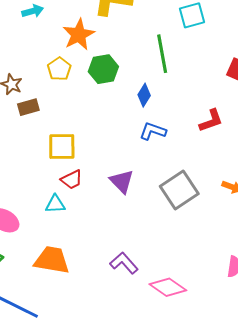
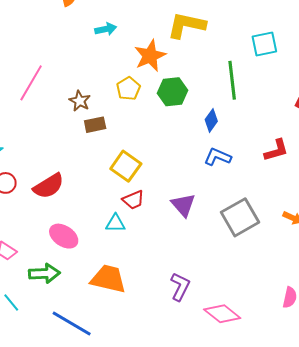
yellow square: (62, 146) -> (126, 166), turned 32
purple L-shape: (124, 263) -> (180, 287), turned 64

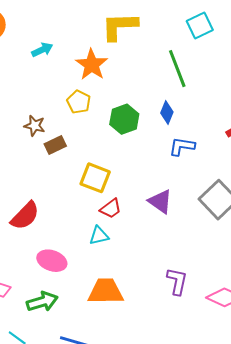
green hexagon: (172, 92) -> (124, 119), moved

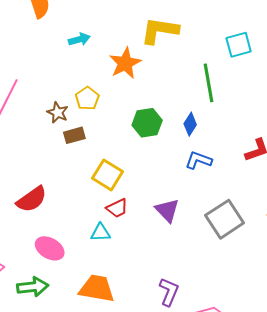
yellow pentagon: (79, 102) -> (87, 98), moved

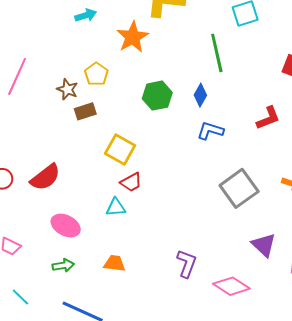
purple triangle: (167, 210) -> (264, 245), moved
green arrow: (33, 287) -> (63, 265), moved, size x0.7
orange trapezoid: (97, 288) -> (115, 263), size x0.6

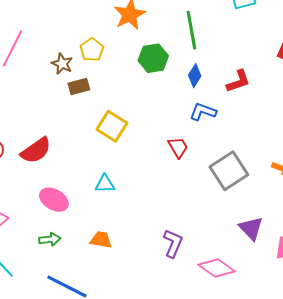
green line: (217, 53) -> (191, 30), moved
green hexagon: (157, 96) -> (153, 58), moved
red L-shape: (268, 118) -> (238, 81), moved
red trapezoid: (131, 182) -> (178, 147), moved, turned -95

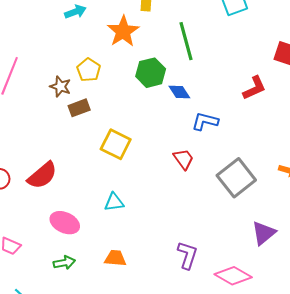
blue diamond: (195, 76) -> (179, 92), moved, turned -60
red L-shape: (238, 81) -> (254, 88), moved
purple triangle: (251, 228) -> (264, 233), turned 40

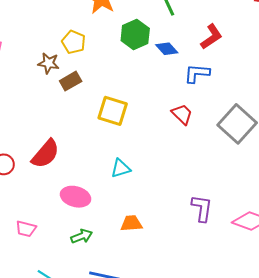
red L-shape: (254, 88) -> (211, 37), moved

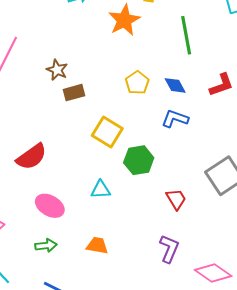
green hexagon: (135, 34) -> (139, 160), moved
yellow pentagon: (74, 42) -> (137, 83), moved
blue L-shape: (197, 73) -> (175, 119), moved
red trapezoid: (182, 114) -> (176, 199), moved

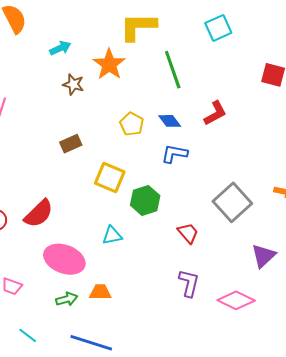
brown star: (57, 70) -> (73, 84), moved
pink ellipse: (50, 206) -> (64, 259), size x1.4
orange trapezoid: (97, 246) -> (100, 292), moved

